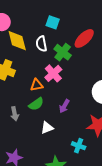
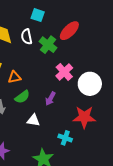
pink cross: (53, 73) -> (64, 72), moved
orange triangle: (37, 85) -> (14, 77), moved
white triangle: (47, 128) -> (33, 120), turned 32

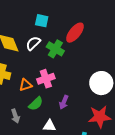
white semicircle: (27, 37) -> (33, 43), turned 63
pink cross: (64, 72) -> (46, 79), moved, turned 30

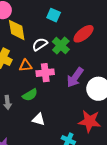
white semicircle: (33, 43) -> (40, 44), moved
orange triangle: (26, 85) -> (26, 66), moved
purple arrow: (64, 102) -> (75, 77), moved, size x1.5

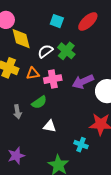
red ellipse: (84, 34) -> (88, 21), moved
purple arrow: (75, 77) -> (83, 82), turned 35

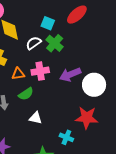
cyan square: (57, 21) -> (48, 23), moved
orange triangle: (33, 73) -> (18, 74), moved

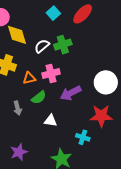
cyan square: (48, 23) -> (53, 13), moved, turned 32
green cross: (55, 43) -> (63, 45), turned 36
purple arrow: (70, 74) -> (71, 93), moved

